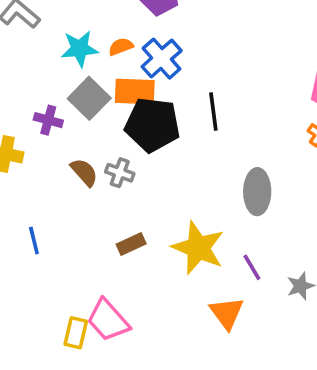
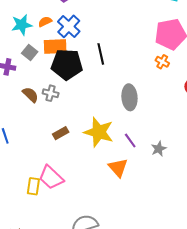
gray square: (89, 98) -> (30, 53), size x0.7

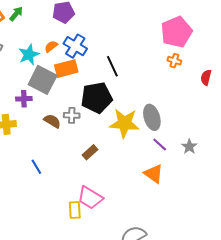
gray square: (30, 53) -> (43, 80), size x1.8
black pentagon: (67, 64) -> (97, 98), moved
gray ellipse: (129, 97) -> (152, 117), moved
yellow star: (99, 132) -> (124, 123), moved

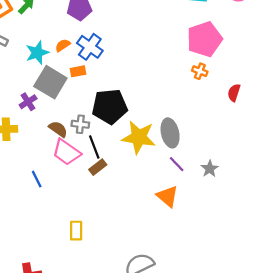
black line: (112, 66) -> (94, 147), moved
orange rectangle: (66, 69) -> (78, 71), size x0.6
purple cross: (24, 99) -> (28, 102), turned -35
pink trapezoid: (90, 198) -> (66, 152), moved

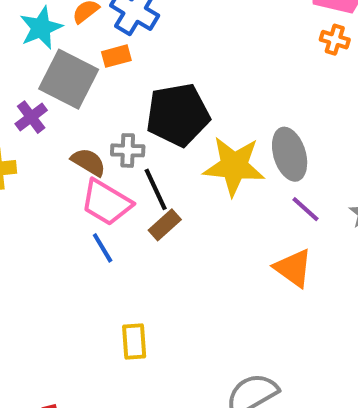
blue line: (37, 179) -> (103, 248), moved

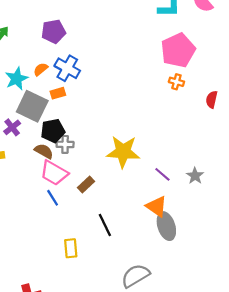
black pentagon: (178, 115) -> (53, 131), moved, size x0.7
gray ellipse: (290, 154) -> (166, 226), moved
black line: (156, 189) -> (105, 225), moved

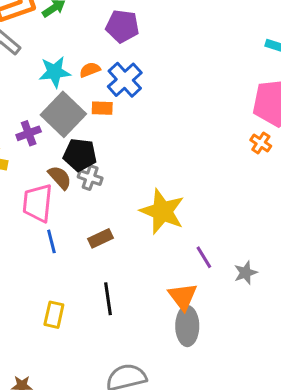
pink trapezoid: (54, 173) -> (38, 203), moved, turned 48

